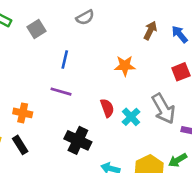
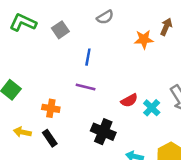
orange star: (125, 66) -> (144, 39), moved
red semicircle: (107, 108) -> (129, 100), turned 84

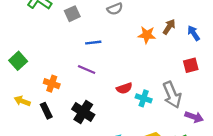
blue line: (88, 57) -> (93, 43), turned 63
cyan cross: (152, 108) -> (144, 98), turned -35
black cross: (103, 132) -> (83, 112), moved

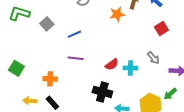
gray square: (72, 14) -> (47, 24), moved
gray arrow: (172, 95) -> (153, 58), size x0.6
black cross: (83, 112) -> (102, 92), moved

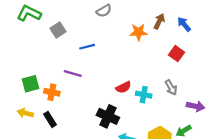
red square: (161, 28) -> (177, 54), moved, turned -32
purple line: (76, 58) -> (73, 73), moved
green square: (16, 68) -> (31, 84), moved, turned 35

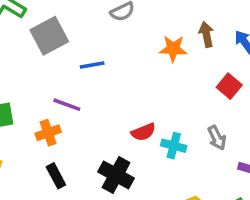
brown arrow: (159, 21) -> (206, 34), turned -42
gray square: (58, 30) -> (49, 36), size x1.5
orange cross: (52, 92) -> (48, 133), moved, turned -35
black rectangle: (50, 119) -> (56, 176), moved

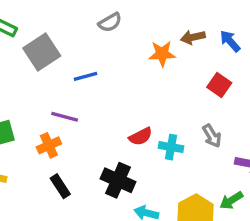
brown arrow: (206, 34) -> (193, 37), turned -85

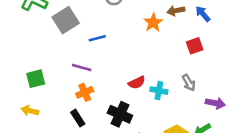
orange star: (162, 54) -> (153, 22), turned -30
red square: (219, 85) -> (195, 46), turned 35
orange cross: (49, 145) -> (85, 92), moved

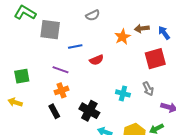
gray square: (66, 20) -> (50, 30), turned 35
red square: (195, 46) -> (155, 59), size x1.5
red semicircle: (137, 83) -> (96, 60), moved

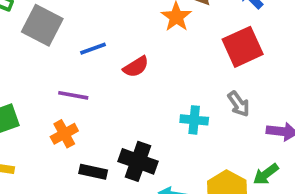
gray square: (50, 30) -> (42, 25), turned 30
orange cross: (62, 90) -> (64, 134), moved
black rectangle: (54, 111) -> (93, 172), moved, turned -40

